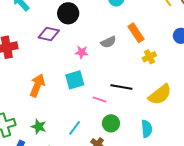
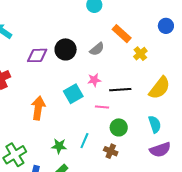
black circle: (68, 13) -> (66, 49), moved
pink star: (82, 52) -> (94, 80), moved
green star: (39, 127) -> (59, 146), moved

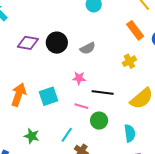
orange rectangle: (122, 34) -> (135, 30), moved
cyan square: (73, 94) -> (49, 96), moved
green circle: (119, 127) -> (99, 121), moved
cyan line: (84, 141) -> (67, 135), moved

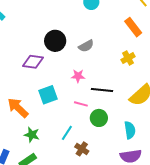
purple diamond: (28, 43) -> (33, 62), moved
orange arrow: (19, 95) -> (18, 108), moved, turned -65

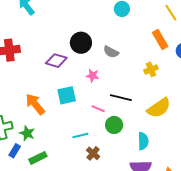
gray semicircle: (86, 46) -> (111, 52), turned 49
pink star: (78, 76) -> (93, 76), moved
cyan line: (67, 133) -> (80, 135), turned 35
green star: (32, 135) -> (27, 133), moved

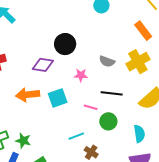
gray semicircle: (111, 52) -> (107, 61), moved
yellow cross: (151, 69) -> (138, 62), size x1.6
orange arrow: (35, 104) -> (28, 95), moved, turned -50

